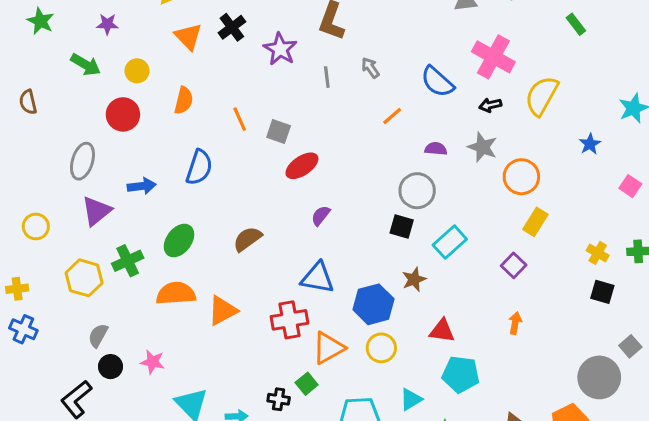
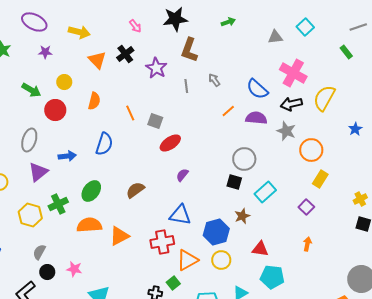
green arrow: (86, 65) -> (31, 90), moved
black arrow: (490, 105) -> (291, 104), size x1.5
purple semicircle: (436, 149) -> (256, 118), moved, size x1.5
yellow cross: (598, 253) -> (360, 199), turned 32

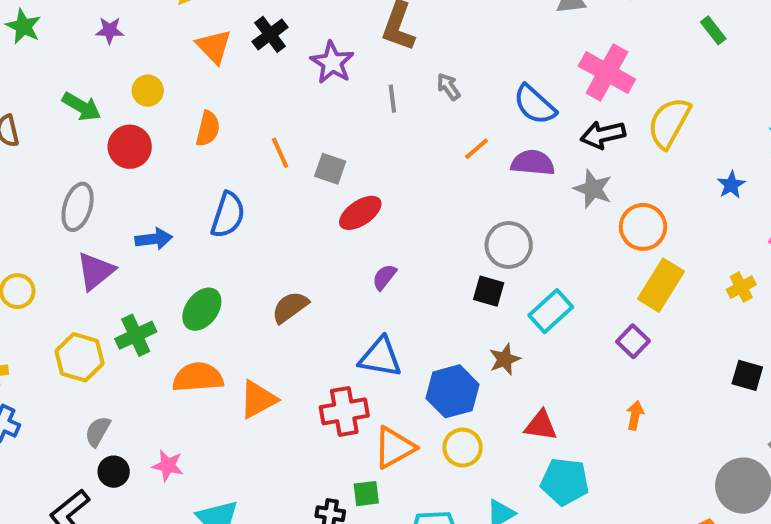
yellow rectangle: (320, 179) -> (661, 285), size x1.4
yellow cross: (360, 199) -> (741, 287), moved
green square: (173, 283) -> (366, 494), turned 32

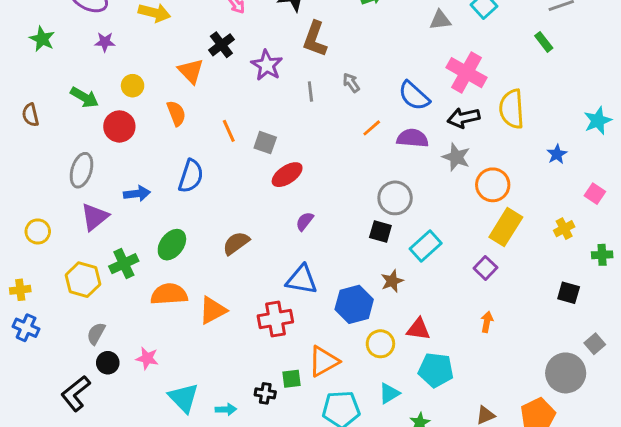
orange triangle: (214, 46) -> (191, 71), moved
yellow semicircle: (669, 123) -> (512, 109), turned -33
orange semicircle: (208, 129) -> (176, 113), turned -35
orange triangle: (394, 448) -> (324, 361), moved
yellow circle: (463, 448) -> (380, 344), moved

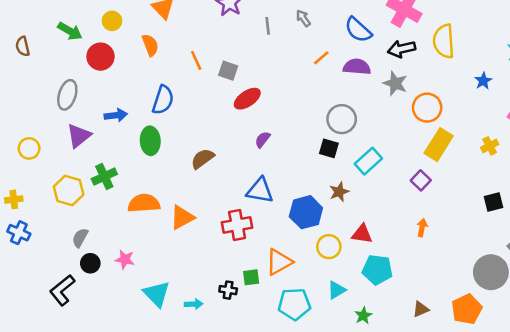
green ellipse: (172, 245) -> (150, 141), moved, turned -40
black square: (569, 293) -> (493, 202), turned -30

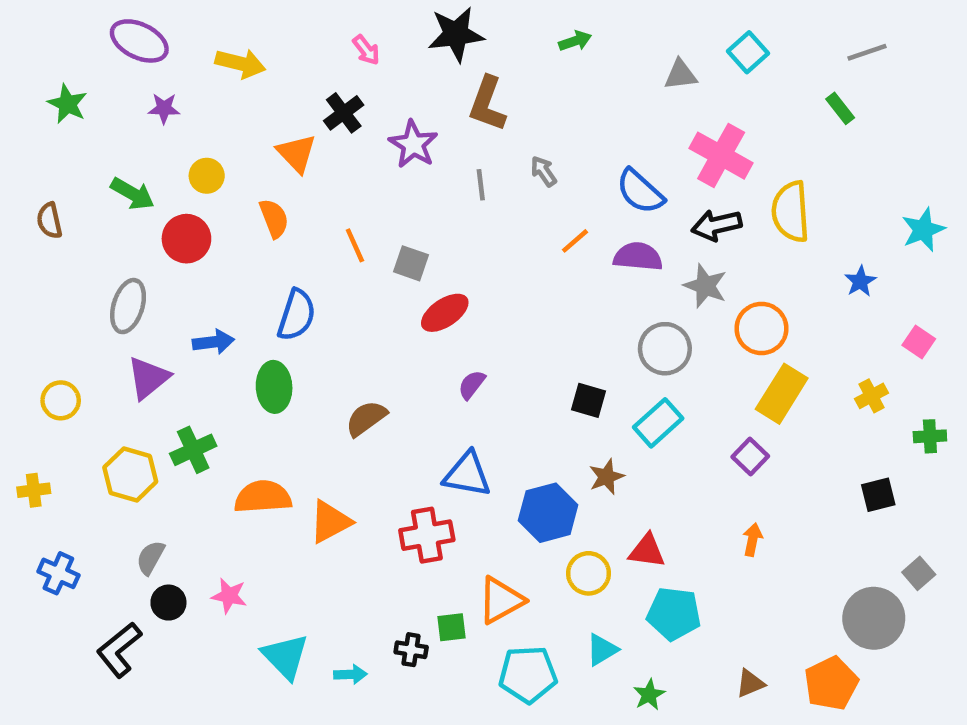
gray circle: (342, 119) -> (665, 349), moved
blue cross: (19, 233) -> (58, 573), moved

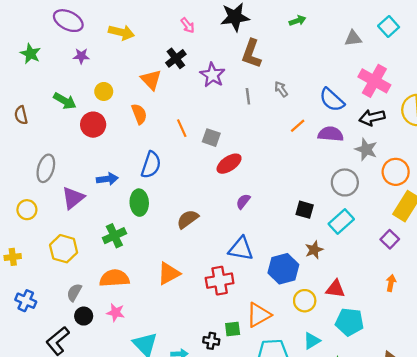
gray ellipse: (128, 306) -> (46, 168), moved
green cross: (193, 450) -> (114, 236), moved
orange semicircle: (263, 497) -> (114, 278), moved

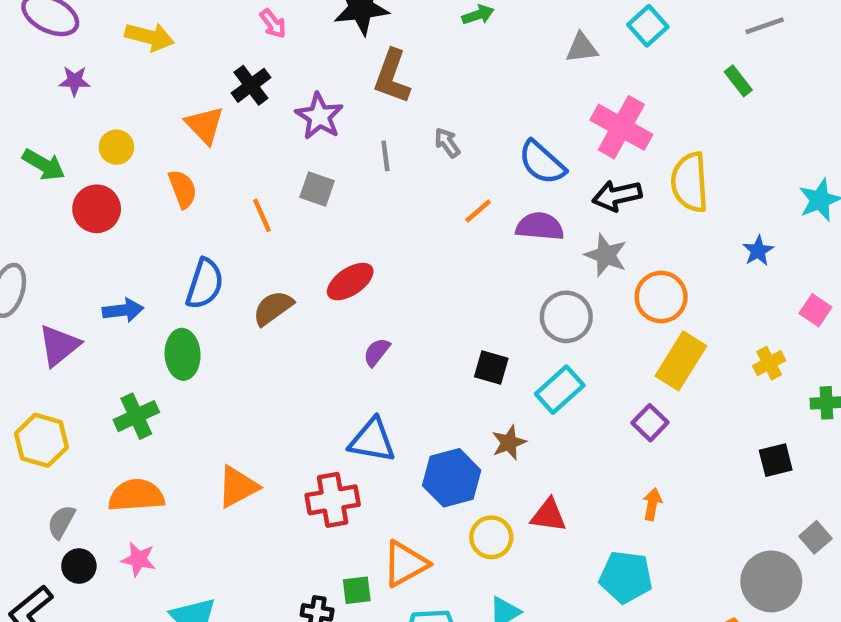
gray square: (211, 138) -> (317, 189), moved
brown semicircle: (188, 219) -> (273, 308), moved
cyan pentagon: (350, 322) -> (626, 577), moved

